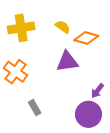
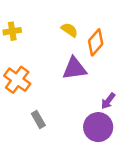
yellow cross: (21, 28) -> (12, 31), moved, size x0.6
orange diamond: (86, 38) -> (96, 42), turned -65

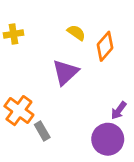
purple triangle: (74, 69) -> (65, 72), moved, turned -35
orange cross: (17, 80) -> (19, 111), moved

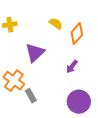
purple triangle: (65, 72) -> (35, 53), moved
purple arrow: (119, 111) -> (72, 67), moved

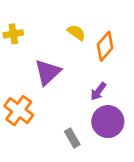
gray rectangle: (31, 96) -> (72, 138), moved
purple circle: (79, 102) -> (108, 122), moved

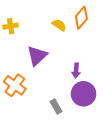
orange diamond: (105, 46) -> (81, 18), moved
purple arrow: (98, 91) -> (76, 71), turned -32

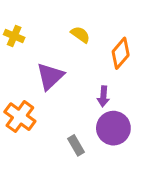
orange diamond: (81, 18) -> (121, 53), moved
yellow cross: (11, 26) -> (14, 36), turned 32

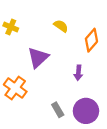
purple circle: (113, 128) -> (86, 111), moved

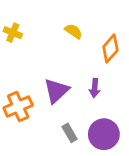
purple triangle: (38, 58) -> (56, 91), moved
orange cross: (15, 88) -> (18, 106), turned 30

